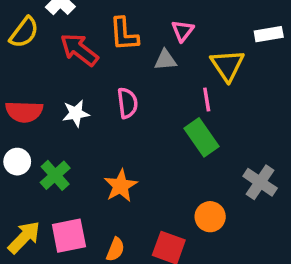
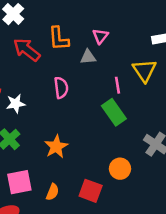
yellow triangle: (227, 65) -> (145, 70), moved
white star: (76, 113) -> (16, 104), moved

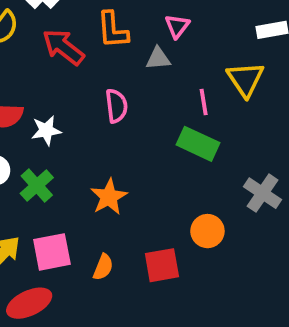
green rectangle: (114, 112) -> (198, 144), turned -30
red square: (91, 191) -> (162, 265), turned -30

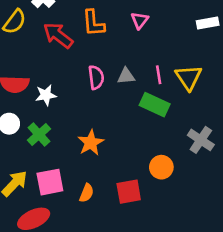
gray triangle: (158, 58) -> (126, 76), moved
yellow triangle: (245, 79) -> (189, 77), moved

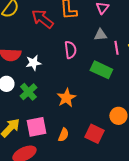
gray triangle: (126, 76) -> (100, 35), moved
green rectangle: (155, 105) -> (101, 70), moved
red square: (129, 192) -> (94, 134), turned 36

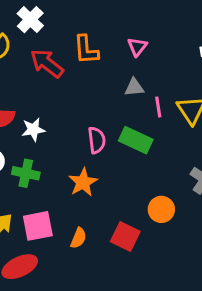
pink semicircle: (70, 50) -> (97, 140), moved
green cross: (28, 92) -> (26, 173), turned -36

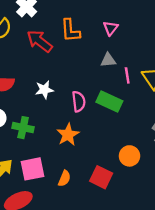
white star: (33, 130) -> (44, 90), moved

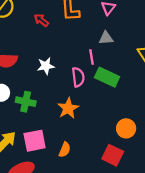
red arrow: (40, 41) -> (41, 20), size x0.6
pink line: (127, 75) -> (91, 57), moved
red square: (101, 177) -> (113, 155), moved

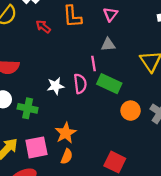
white star: (46, 66) -> (56, 86), moved
orange star: (68, 108) -> (66, 133), moved
orange circle: (126, 128) -> (131, 111), moved

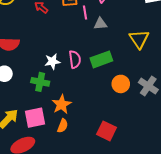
pink line: (94, 64) -> (85, 12), moved
green rectangle: (109, 84) -> (101, 59), turned -45
green cross: (28, 108) -> (40, 82), moved

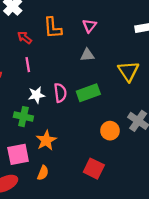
pink line: (85, 12) -> (28, 65), moved
orange circle: (121, 84) -> (110, 131), moved
orange semicircle: (63, 126) -> (43, 173), moved

